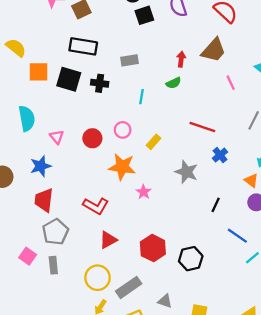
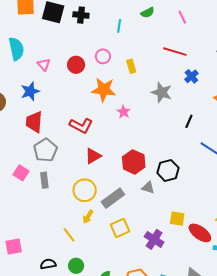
pink line: (231, 83) -> (182, 17), moved
yellow rectangle: (153, 142) -> (131, 66), turned -56
gray triangle: (165, 301) -> (148, 188), moved

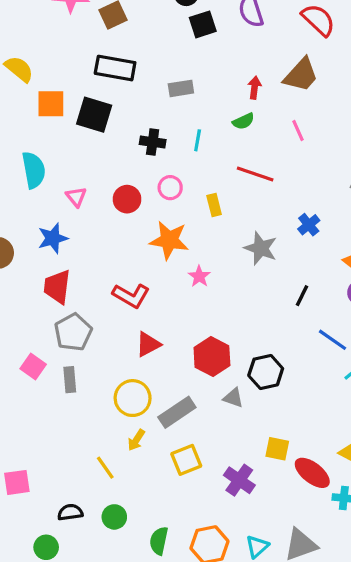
black cross: (81, 15) -> (153, 142), moved
red line: (175, 52) -> (255, 174), moved

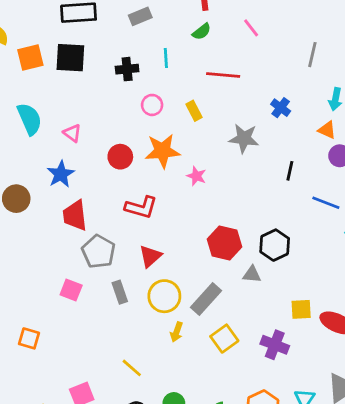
red circle: (127, 199) -> (120, 157), moved
red triangle: (148, 344) -> (150, 256), moved
gray rectangle: (70, 380) -> (120, 292), moved
yellow line: (105, 468) -> (132, 368), moved

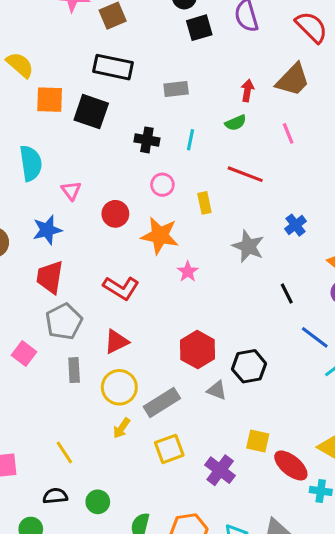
red circle: (120, 157) -> (115, 214), moved
black line: (290, 171) -> (287, 294), turned -54

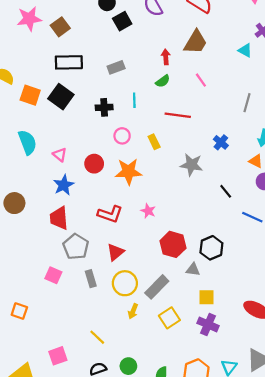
orange square: (50, 100) -> (30, 95), turned 30
black square: (91, 112) -> (61, 97), turned 30
blue star: (47, 230) -> (64, 185), moved
pink star: (188, 272) -> (148, 211), moved
yellow square: (258, 441) -> (207, 297), moved

